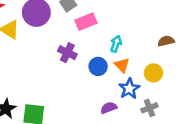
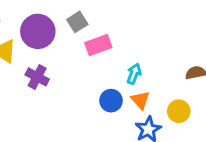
purple cross: (67, 53) -> (37, 77), moved

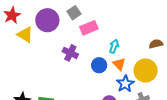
purple cross: (37, 77) -> (70, 53), moved
yellow circle: (179, 111) -> (146, 70), size x1.5

